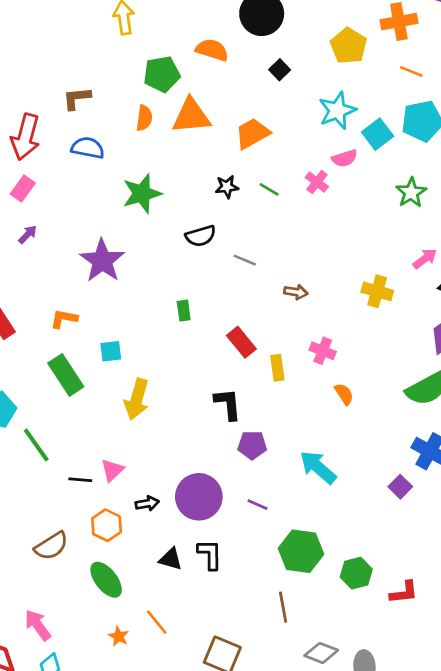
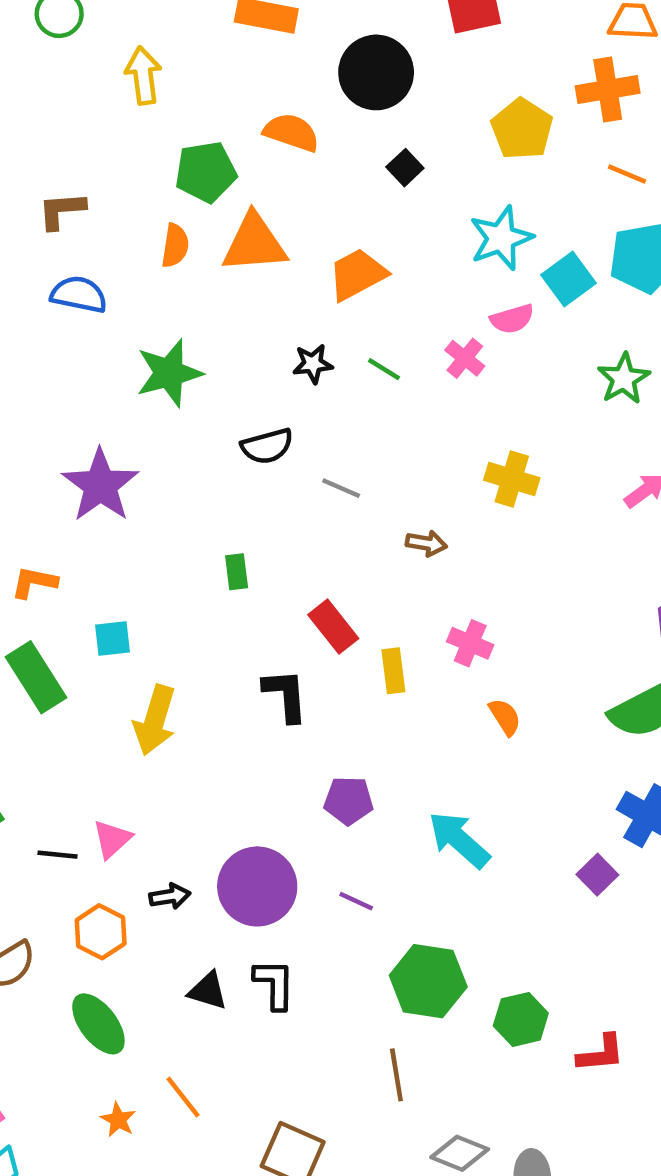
yellow cross: (377, 291) -> (512, 479), moved
black L-shape: (228, 404) -> (285, 695), moved

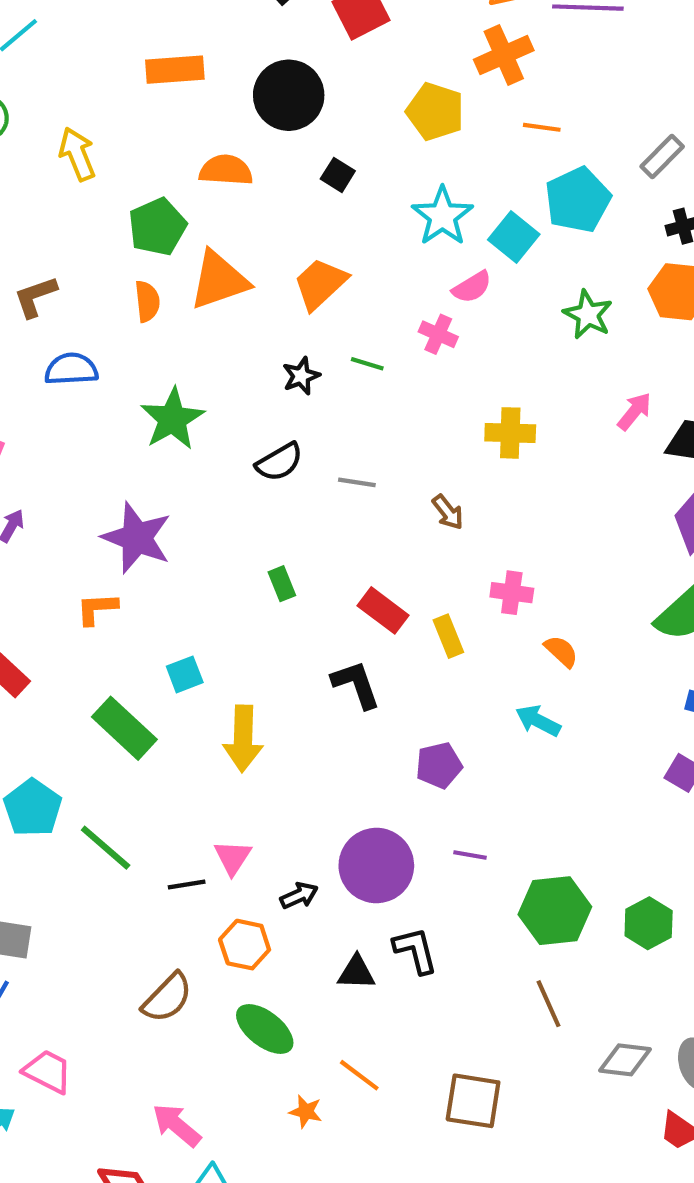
brown arrow: (426, 543) -> (448, 512), turned 57
orange L-shape: (34, 582) -> (97, 609), moved
cyan arrow: (459, 840) -> (538, 721), moved, size x0.7

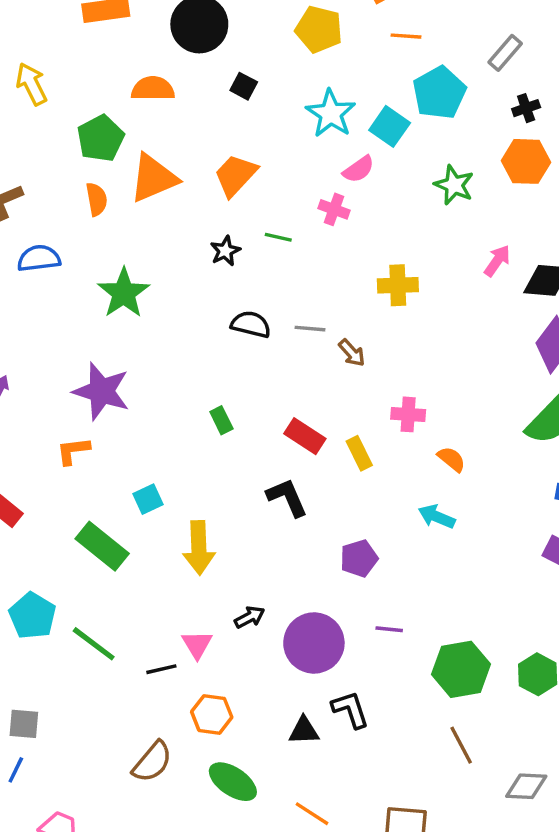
black semicircle: (279, 462) -> (251, 324), moved, turned -132
gray line: (357, 482) -> (310, 329), moved
black arrow: (299, 896) -> (250, 617), moved

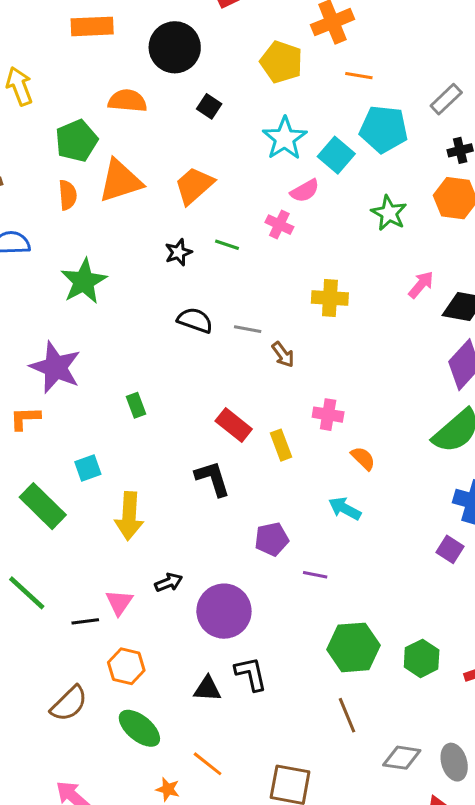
cyan pentagon: (439, 93) -> (384, 129), turned 30
green rectangle: (221, 420) -> (136, 405), moved
purple line: (389, 629) -> (315, 575), moved

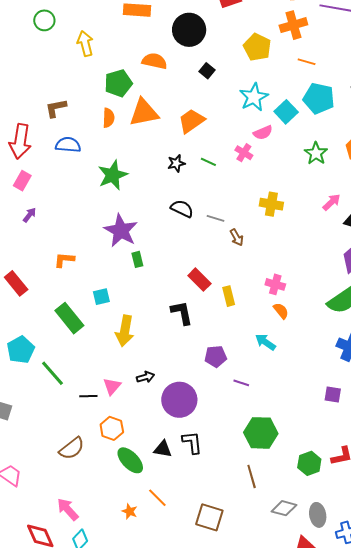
purple star: (55, 367) -> (121, 231), moved
pink cross: (328, 415) -> (275, 284), moved
purple square: (450, 549) -> (333, 395), moved, turned -30
green hexagon: (422, 658) -> (309, 463), moved
green ellipse: (139, 728) -> (130, 460), moved

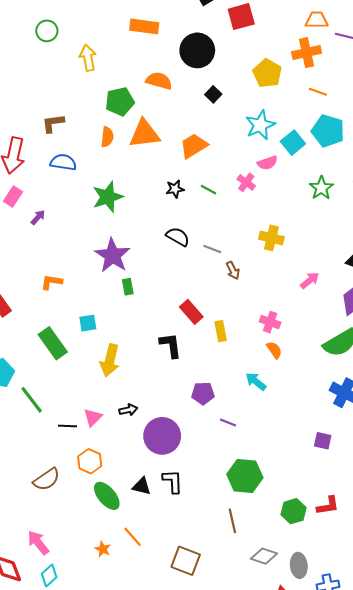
pink arrow: (332, 202) -> (310, 280), moved
purple arrow: (29, 215) -> (38, 217), moved

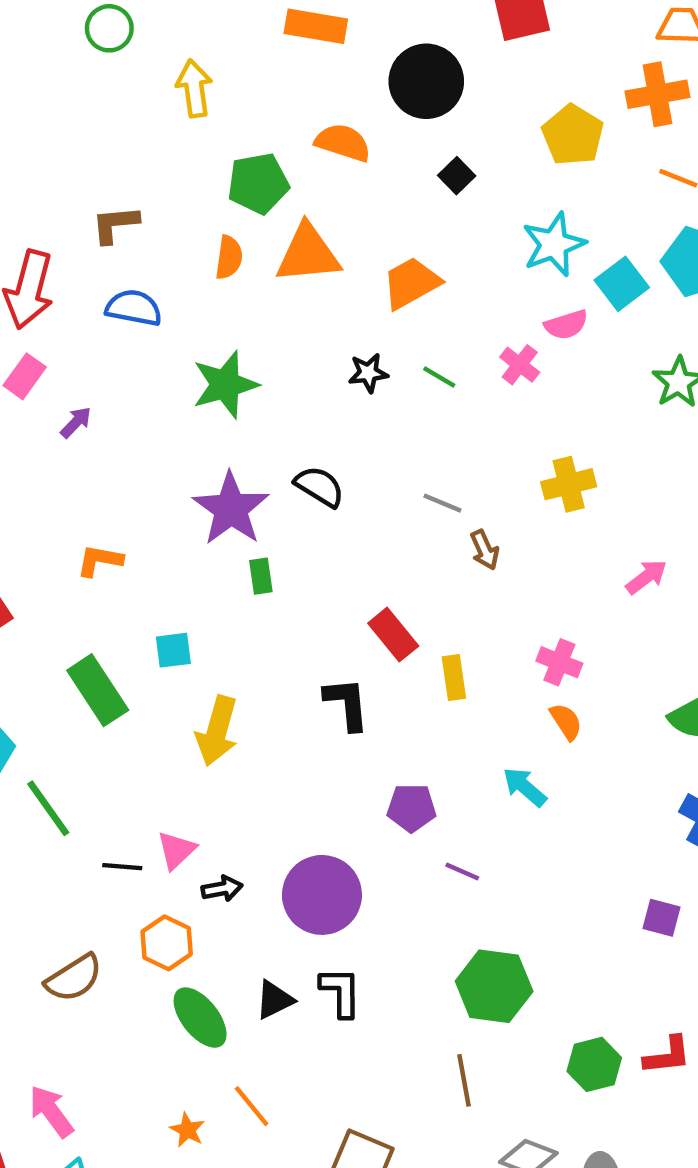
black semicircle: (178, 237) -> (319, 486), moved
yellow cross: (271, 238) -> (569, 484), turned -30
black arrow: (128, 410) -> (222, 889), moved
black triangle: (142, 486) -> (275, 1000), turned -42

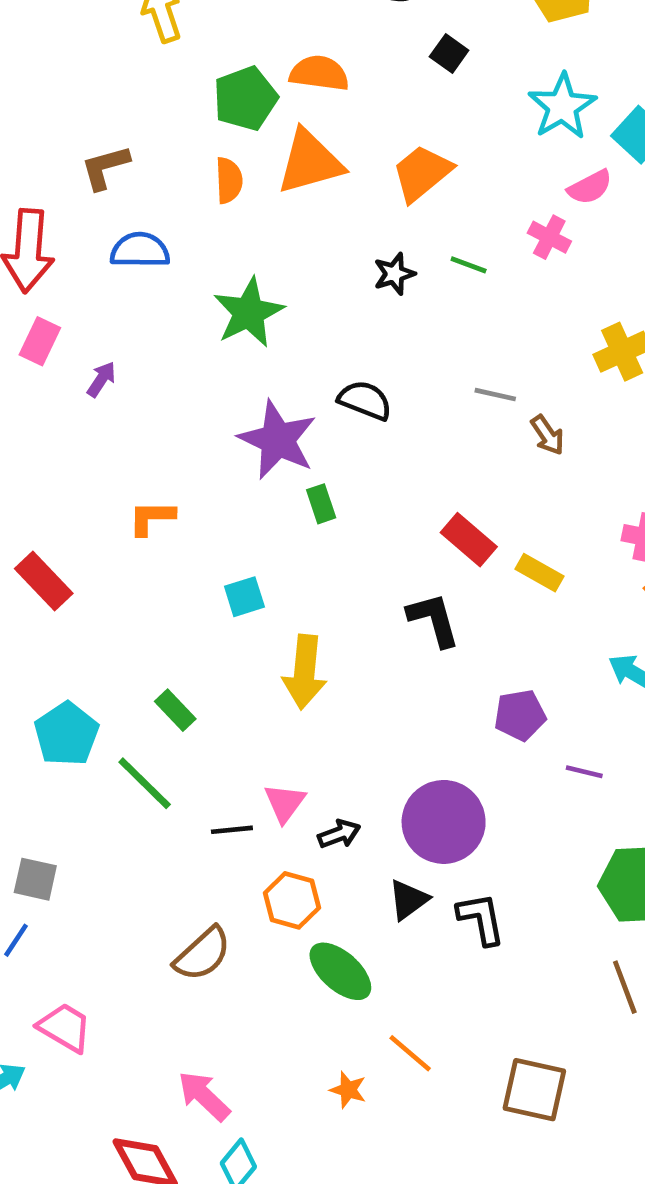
orange semicircle: (343, 143) -> (319, 73), moved
yellow rectangle: (454, 677) -> (539, 573), turned -42
green rectangle: (98, 690) -> (175, 710), moved, size x0.6
black triangle: (275, 1000) -> (408, 900), moved

